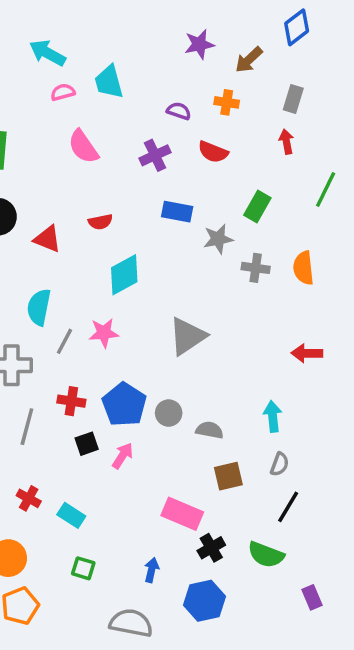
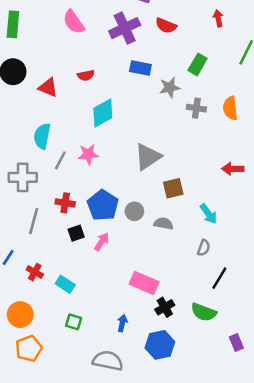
purple cross: (155, 155) -> (125, 28), size x1.4
cyan arrow: (273, 416) -> (208, 214), turned 150
gray semicircle: (280, 464) -> (204, 248), moved
brown square: (228, 476) -> (173, 188), moved

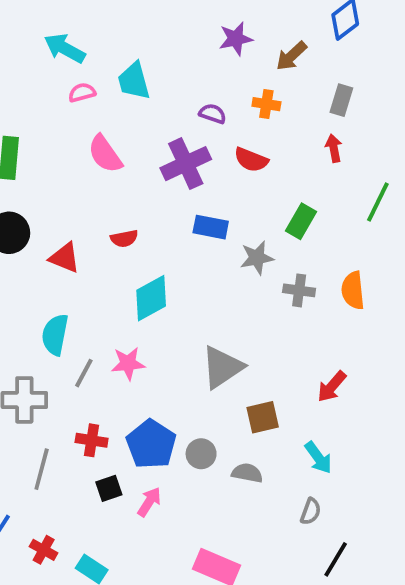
red arrow: (233, 169) -> (332, 387), moved, turned -50

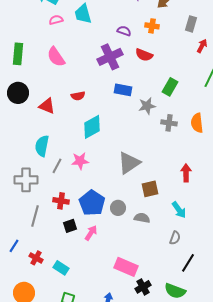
red arrow: (334, 148) -> (202, 46), moved, turned 40
pink semicircle: (105, 154) -> (56, 57), moved
red arrow: (332, 387) -> (186, 173), turned 138

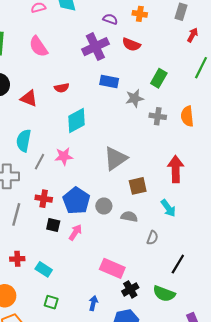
red arrow: (186, 173) -> (176, 169), size x1.4
black square: (70, 226) -> (53, 225), turned 32
gray semicircle: (175, 238) -> (152, 238), moved
red cross: (36, 258) -> (17, 259), turned -32

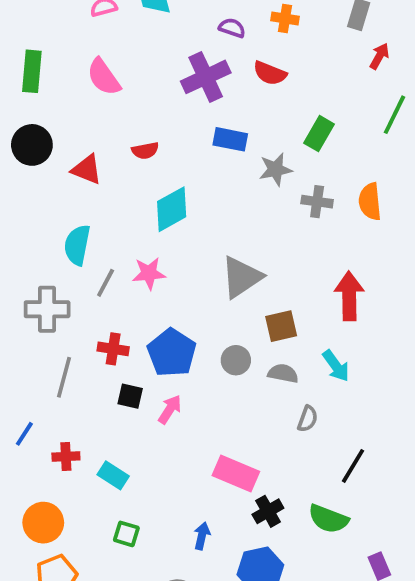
gray circle: (104, 206) -> (236, 360), moved
gray semicircle: (129, 217) -> (283, 373), moved

